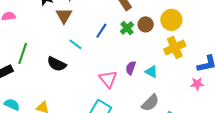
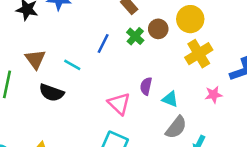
brown triangle: (64, 16) -> (35, 59), moved
cyan triangle: (151, 72) -> (170, 99), moved
pink star: (197, 84) -> (214, 95), moved

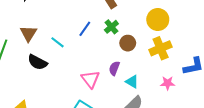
brown circle: (158, 29) -> (128, 43), moved

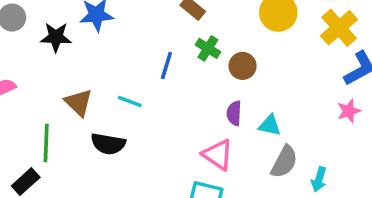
yellow cross: (161, 48) -> (339, 28), moved
pink triangle: (90, 79) -> (218, 155), moved
pink star: (168, 83) -> (349, 111), moved

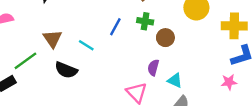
yellow cross: (339, 28) -> (234, 26), turned 30
green cross: (208, 48) -> (145, 21), turned -35
green line: (46, 143) -> (25, 61), turned 40

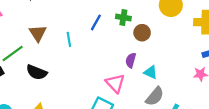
cyan line: (86, 45) -> (69, 39), turned 48
black semicircle: (66, 70) -> (37, 72), moved

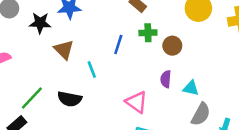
brown triangle: (38, 33) -> (64, 50), moved
black semicircle: (37, 72) -> (70, 99), moved
pink triangle: (115, 83) -> (136, 102), moved

